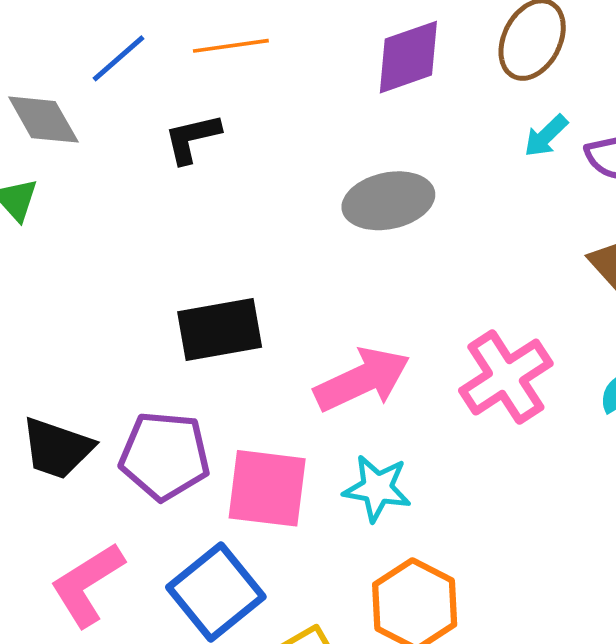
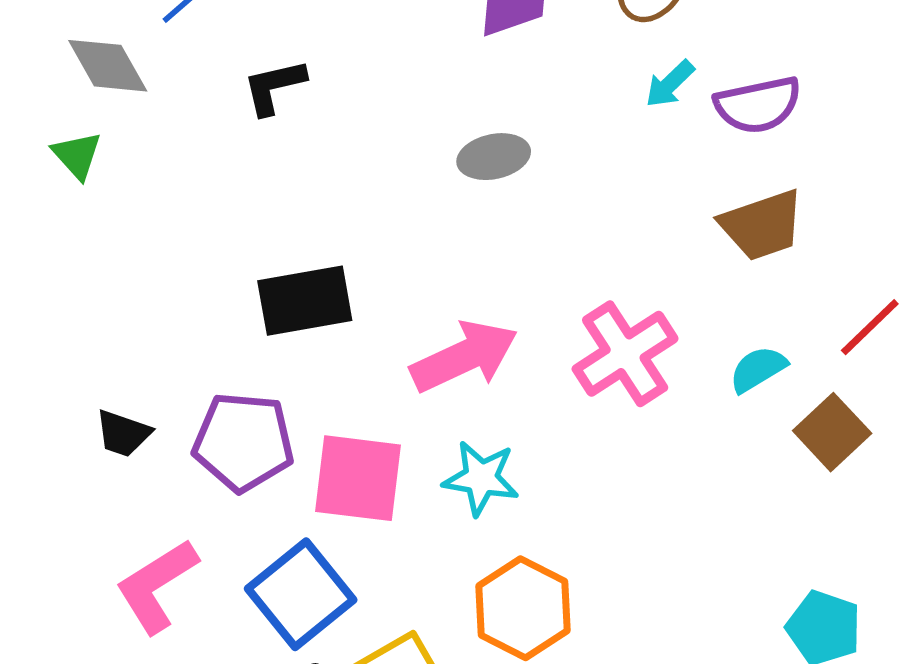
gray ellipse: (388, 201) -> (494, 157), size x0.7
black trapezoid: (57, 448) -> (123, 433), size x0.7

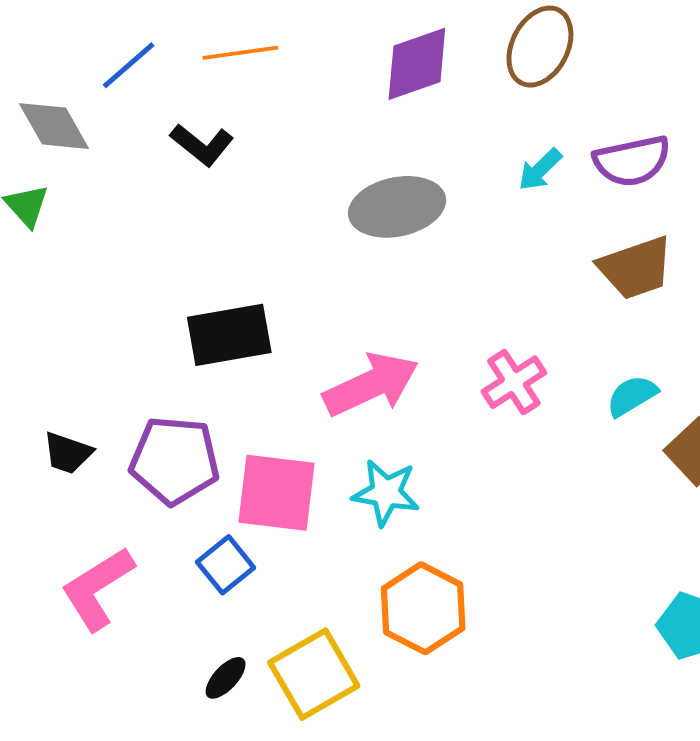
cyan arrow: (670, 84) -> (540, 170), moved
black L-shape: (274, 87) -> (202, 145), turned -128
gray ellipse: (494, 157) -> (397, 207), size x1.5
pink cross: (625, 354) -> (514, 382), size x0.7
blue square: (301, 594) -> (226, 565), moved, size x0.6

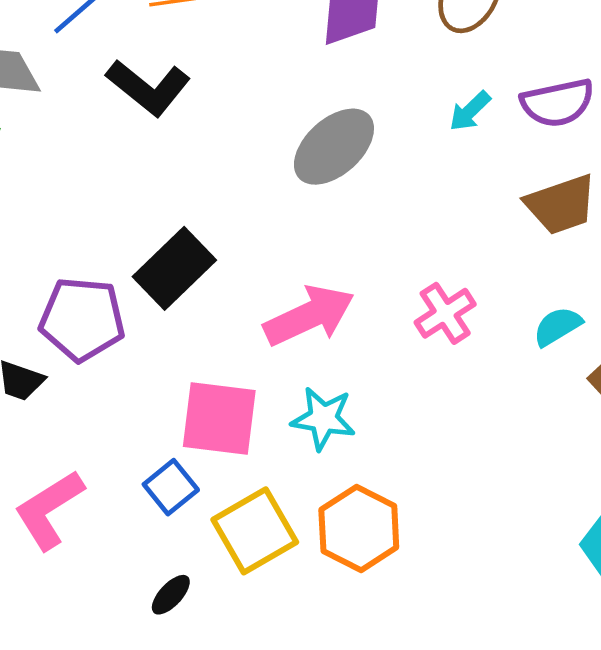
black L-shape: (202, 145) -> (148, 87), size x1.4
gray ellipse: (397, 207) -> (334, 147), turned -30
black rectangle: (229, 335) -> (174, 268), turned -34
purple pentagon: (175, 460) -> (82, 319), moved
yellow square: (314, 674) -> (255, 531), moved

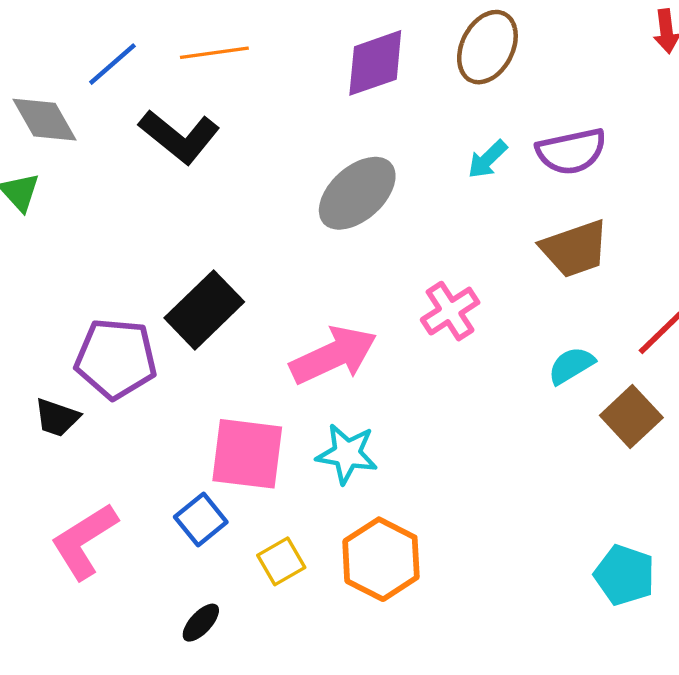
pink cross: (445, 313) -> (450, 311), moved
yellow square: (255, 531) -> (281, 561), size x0.6

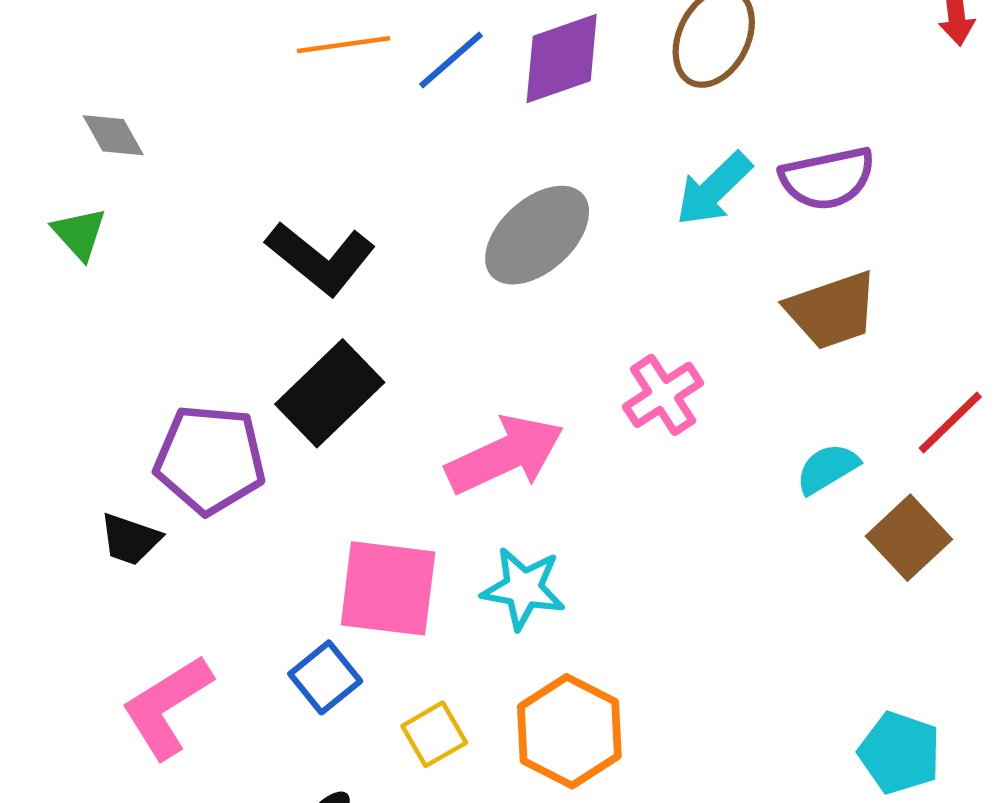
blue line: (112, 64) -> (451, 60), moved
gray diamond: (44, 120) -> (113, 135), size x0.7
black L-shape: (179, 137) -> (321, 258), moved
cyan arrow: (487, 159) -> (714, 189), size x1.4

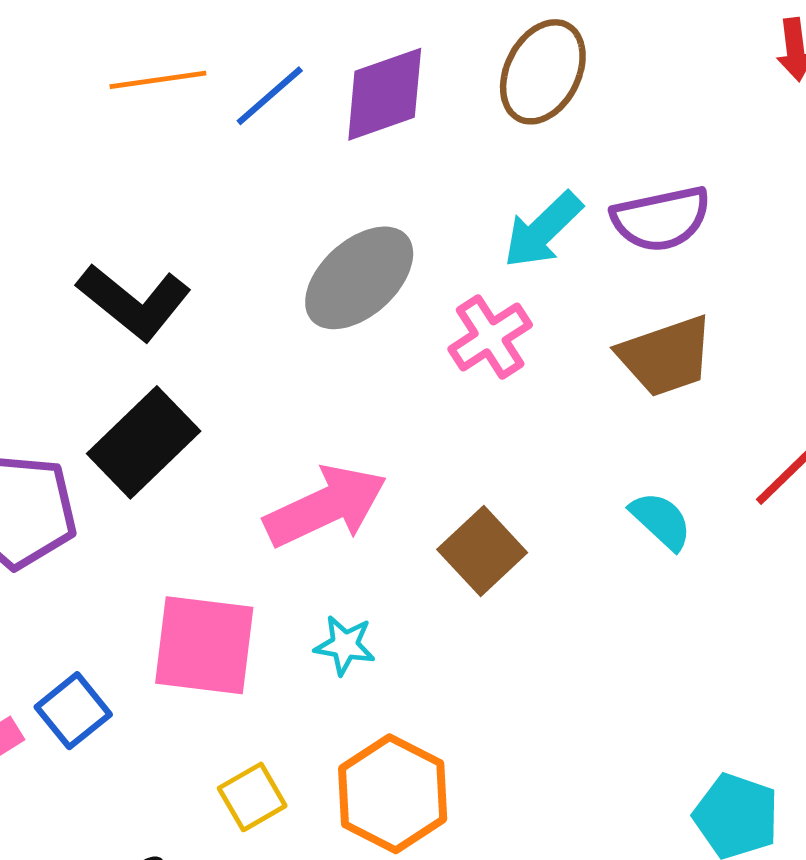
pink cross: (663, 395) -> (490, 337), moved
cyan semicircle: (827, 469) -> (661, 521), turned 74
brown square: (909, 538) -> (482, 551), moved
cyan star: (523, 588) -> (345, 645), size x0.7
blue square: (325, 677) -> (73, 711), moved

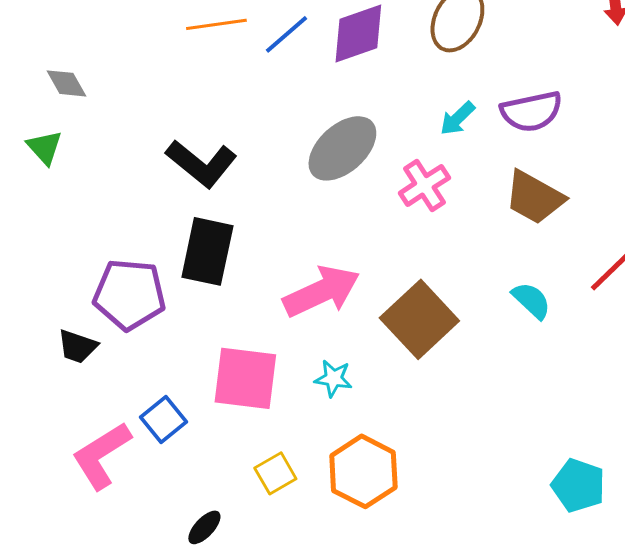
cyan arrow: (543, 230) -> (457, 118), size x0.7
brown trapezoid: (666, 356) -> (534, 197), turned 48
black rectangle: (144, 442) -> (207, 251), turned -34
brown square: (482, 551) -> (419, 319), size x1.4

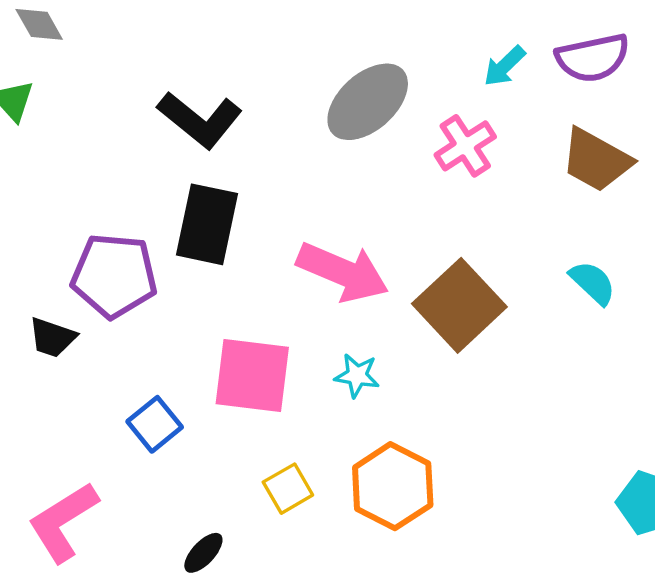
pink arrow: (321, 291) -> (343, 272), turned 48
pink L-shape: (101, 455) -> (63, 522), moved

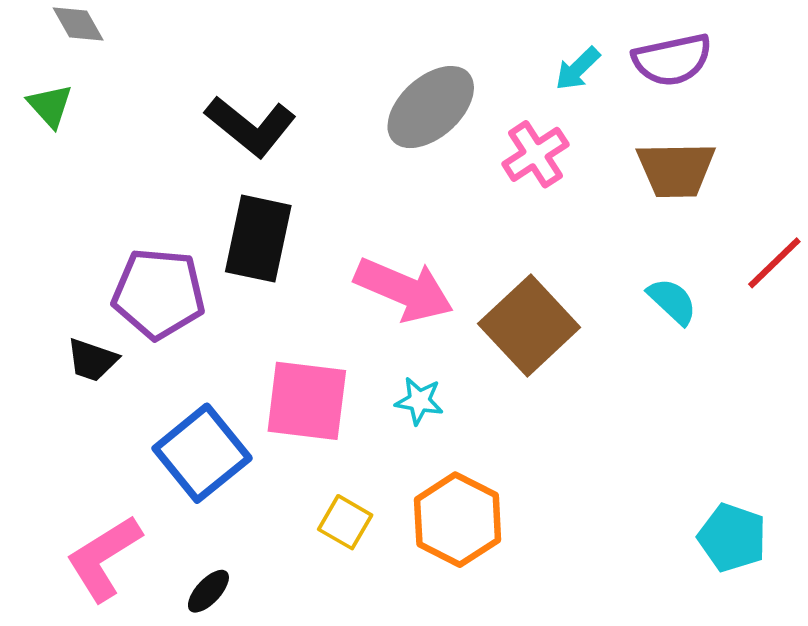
brown trapezoid: (596, 160) -> (676, 170), turned -30
blue square: (155, 424) -> (202, 453), size x1.6
yellow square: (288, 489) -> (345, 522), turned -30
black ellipse: (203, 553) -> (208, 591), moved

